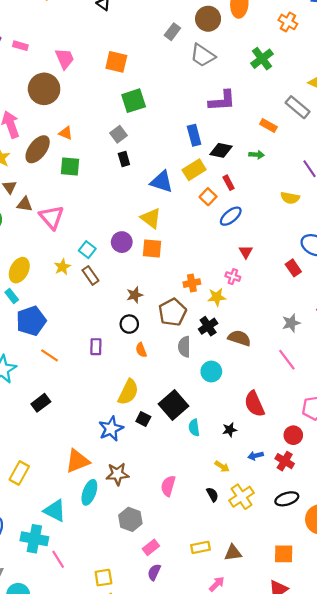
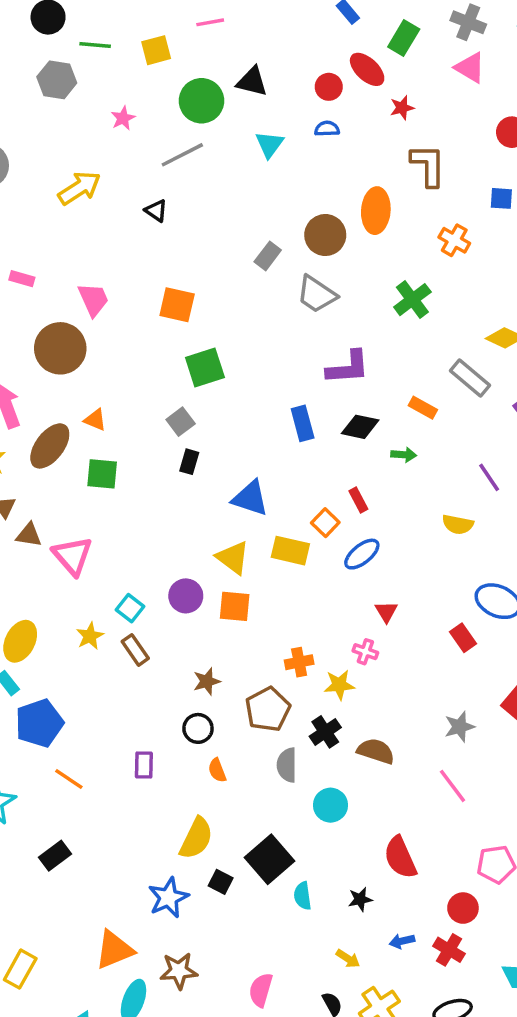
black diamond: (221, 150) -> (360, 427), moved
black rectangle: (124, 159) -> (189, 462), turned 32
yellow rectangle: (194, 170) -> (290, 551), moved, turned 45

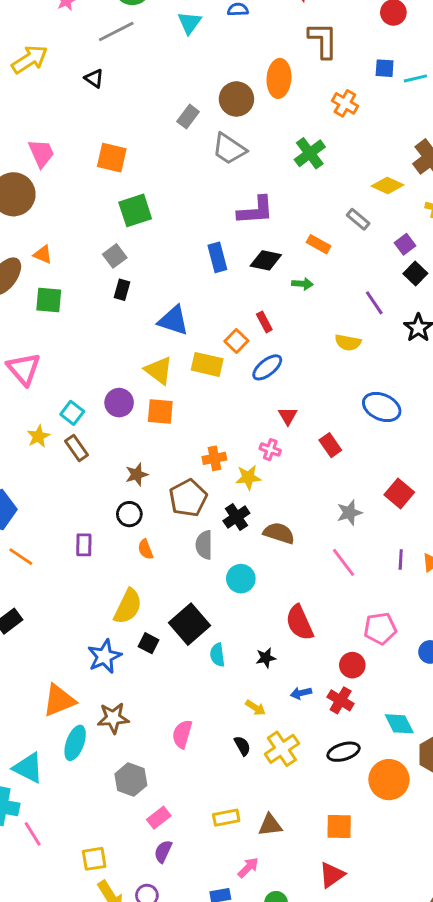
gray rectangle: (470, 378) -> (358, 219), size x0.7
red rectangle: (463, 638) -> (330, 445), moved

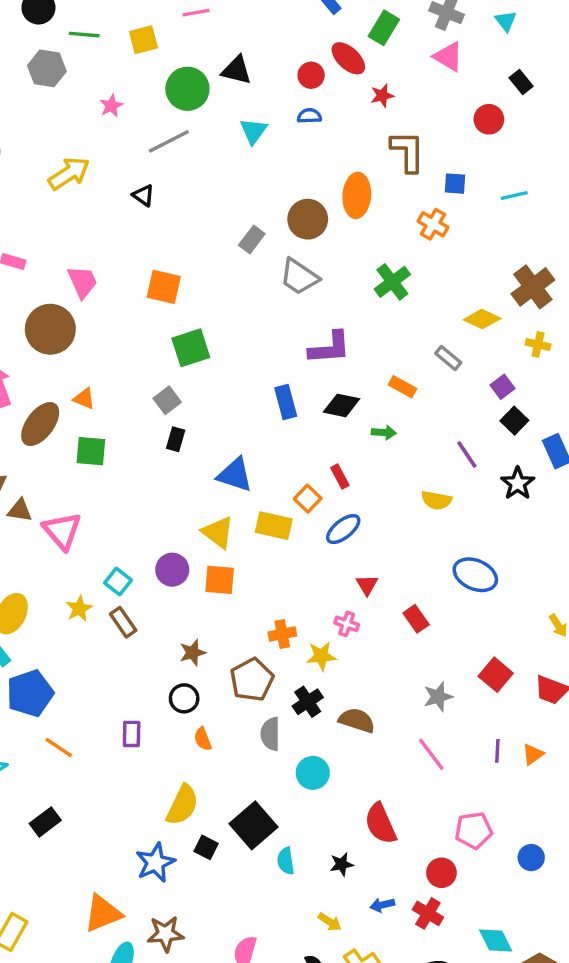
blue square: (385, 68) -> (455, 184), moved

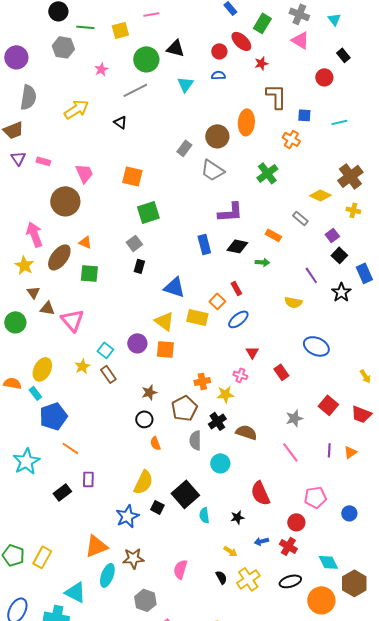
purple rectangle: (132, 734) -> (88, 479), moved

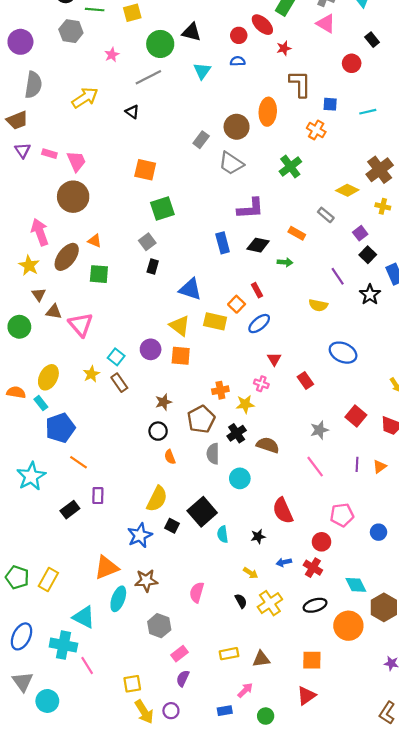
pink trapezoid: (84, 173) -> (76, 161), moved

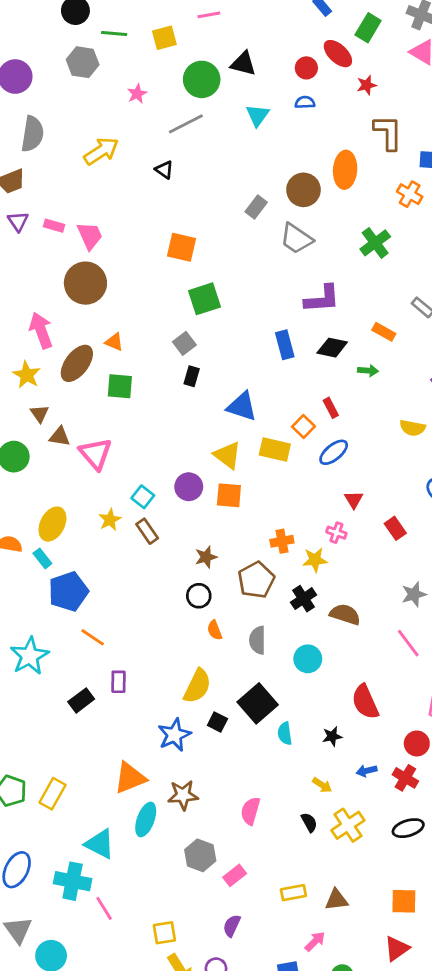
gray semicircle: (213, 454) -> (258, 640), moved
pink rectangle: (180, 654) -> (235, 875), moved

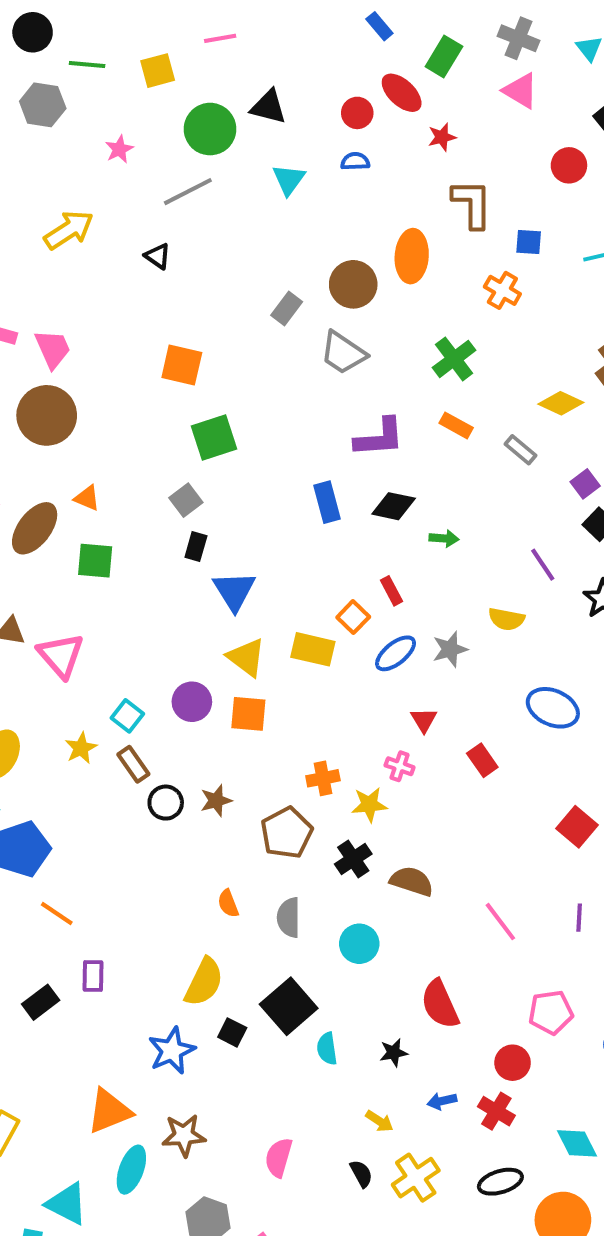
orange rectangle: (384, 332) -> (456, 425), moved
blue triangle: (242, 406) -> (234, 591), moved, turned 40
gray star: (414, 594) -> (450, 649), moved
black circle: (199, 596) -> (166, 803), moved

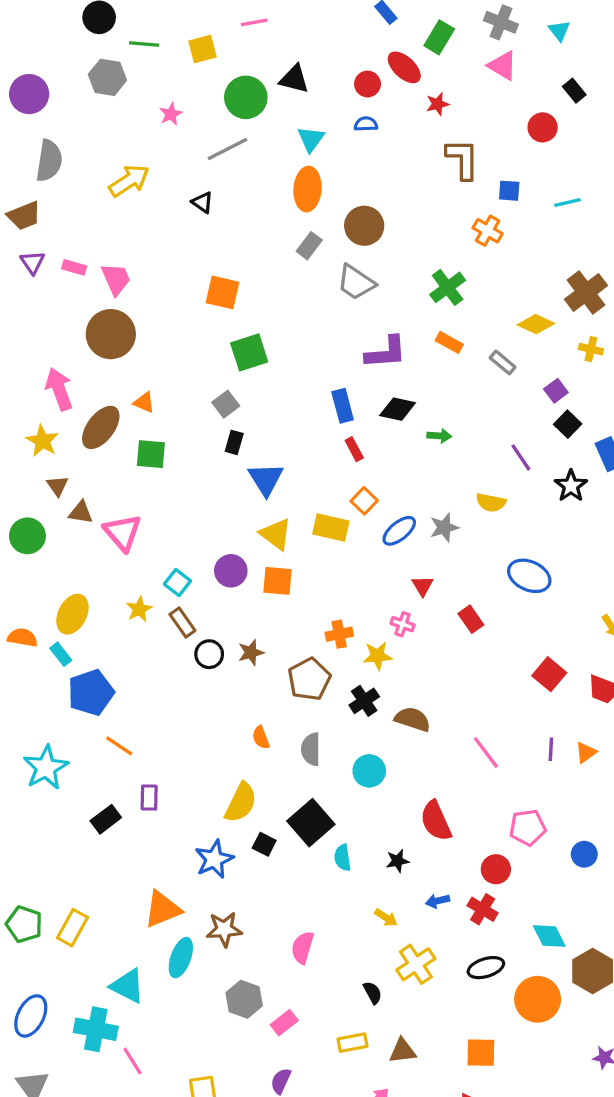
orange ellipse: (412, 256) -> (308, 189), moved
red rectangle: (392, 591) -> (354, 449), moved
black semicircle: (361, 1174) -> (373, 993), moved

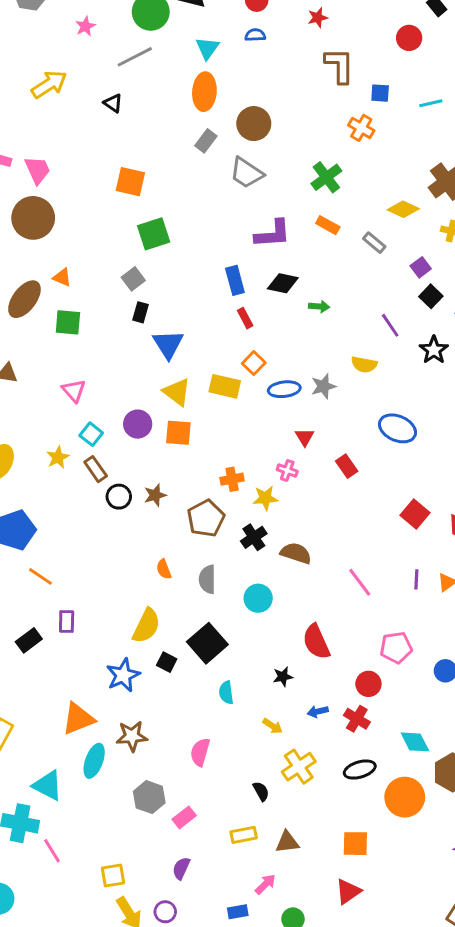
blue ellipse: (399, 531) -> (284, 389), turned 32
pink triangle: (122, 532) -> (74, 391), moved, size x0.7
cyan semicircle: (343, 858) -> (226, 693), moved

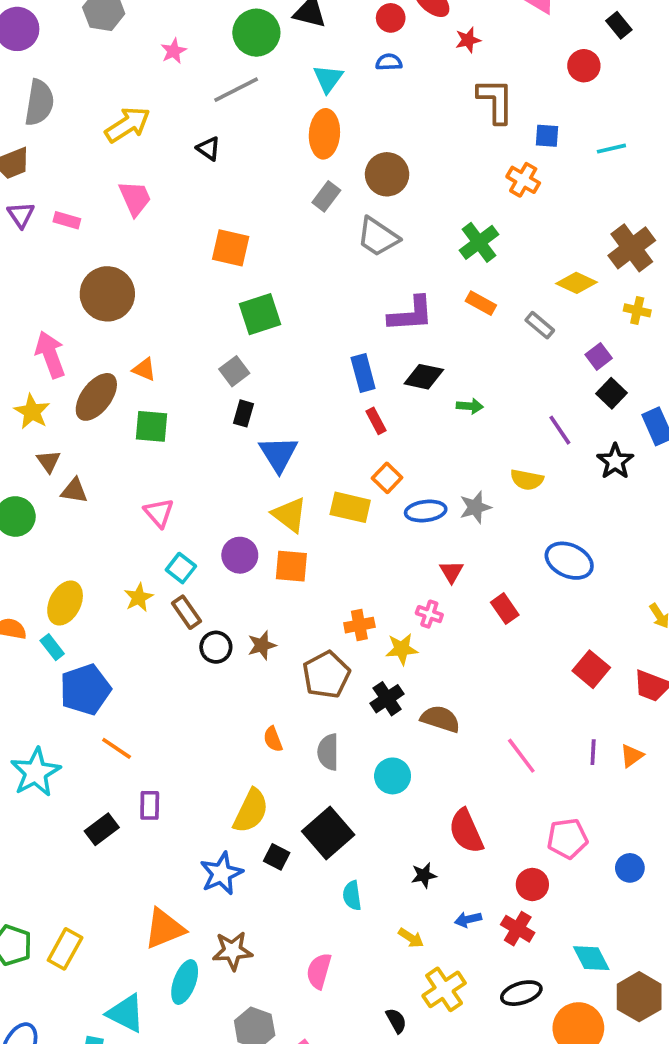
pink trapezoid: (38, 170) -> (135, 198), moved

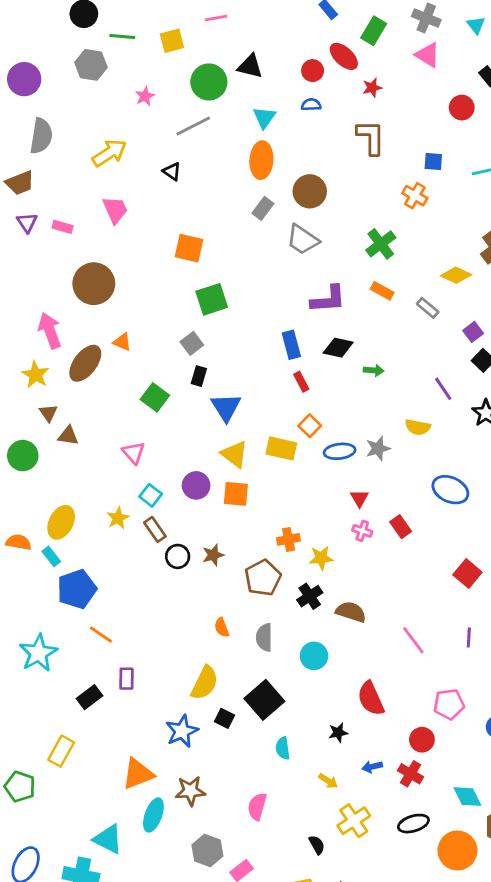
brown L-shape: (496, 101) -> (371, 137), moved
green square: (152, 426) -> (155, 397), moved, turned 32
pink cross: (429, 614) -> (362, 531), moved
yellow rectangle: (65, 949) -> (61, 751), moved

